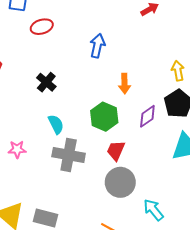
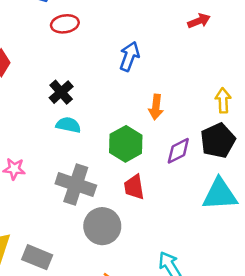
cyan semicircle: (56, 124) -> (68, 125), moved, turned -60
red trapezoid: (116, 150) -> (134, 187), turned -40
gray circle: (120, 182) -> (102, 226), moved

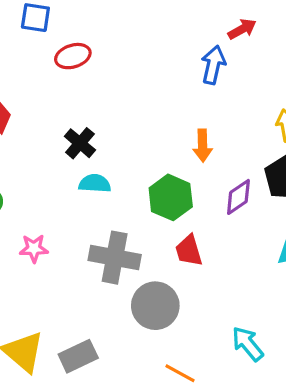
blue arrow: (129, 56) -> (213, 65), moved
gray rectangle: (37, 257) -> (78, 356), turned -40

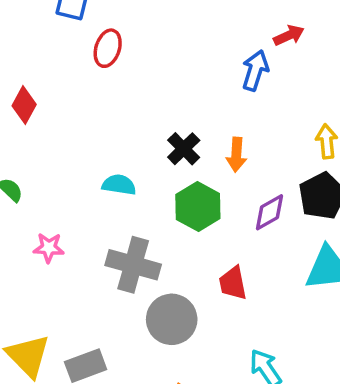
red ellipse: (73, 56) -> (108, 48), turned -60
black cross: (80, 143) -> (184, 149), moved
red trapezoid: (189, 251) -> (233, 283), moved

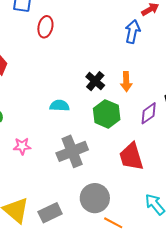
gray cross: (133, 265) -> (72, 151), turned -32
red trapezoid: (233, 283) -> (131, 157), size x1.4
gray circle: (172, 319) -> (95, 198), moved

